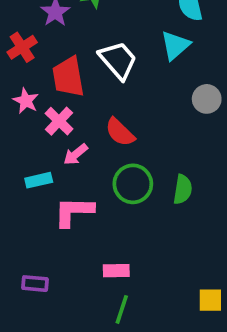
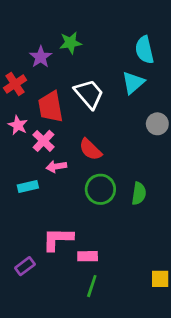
pink arrow: (76, 154) -> (56, 167), turned 30
pink L-shape: (74, 212) -> (58, 239), moved
purple rectangle: (35, 284) -> (25, 266), turned -42

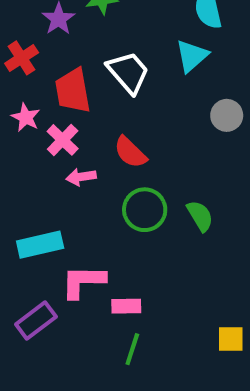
cyan rectangle: (28, 186) -> (40, 245), moved, size x1.5
green semicircle: (139, 194) -> (200, 216), turned -40
purple rectangle: (25, 266) -> (36, 320), size x1.4

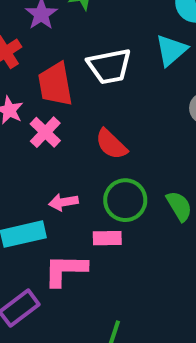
white trapezoid: (128, 72) -> (109, 66), turned 120
pink arrow: (81, 177) -> (63, 202), moved
pink rectangle: (126, 306) -> (107, 238), moved

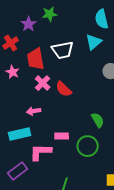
pink cross: (45, 132) -> (43, 83), moved
green circle: (125, 200) -> (88, 146), moved
pink arrow: (63, 202) -> (34, 111), moved

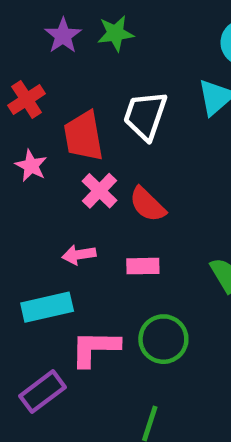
purple star: (29, 24) -> (63, 36), moved
white trapezoid: (63, 50) -> (145, 115), turned 120
pink rectangle: (62, 136) -> (143, 266), moved
green circle: (88, 146) -> (163, 339), moved

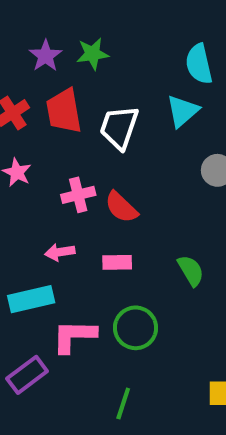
red trapezoid: (84, 136) -> (64, 111), moved
pink cross: (100, 191) -> (78, 195), turned 32

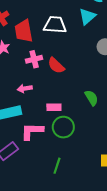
red trapezoid: (64, 111) -> (24, 31), moved
white trapezoid: (119, 127) -> (55, 25), turned 75
pink rectangle: (117, 262) -> (54, 107), moved

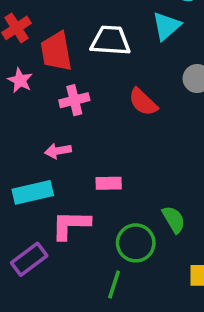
red semicircle: (56, 66) -> (143, 102), moved
green semicircle: (91, 98) -> (174, 219), moved
green circle: (63, 127) -> (136, 243), moved

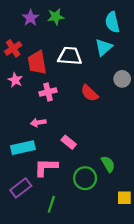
pink rectangle: (109, 183) -> (69, 142), turned 40
green line: (114, 284) -> (51, 204), moved

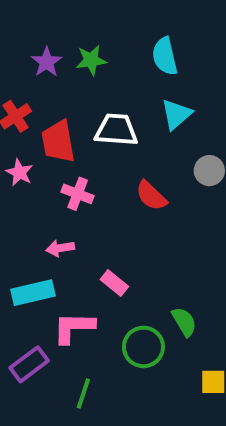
cyan semicircle: (112, 22) -> (165, 56), moved
pink cross: (48, 92) -> (78, 194), turned 35

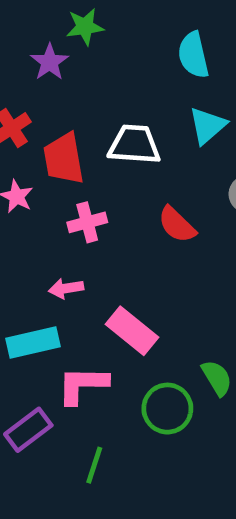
green star: (91, 60) -> (85, 27), moved
pink cross: (78, 194) -> (87, 222), turned -36
pink rectangle: (114, 283) -> (132, 331), size x1.5

